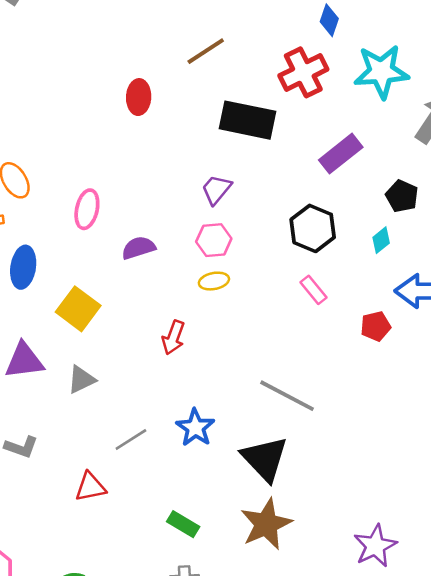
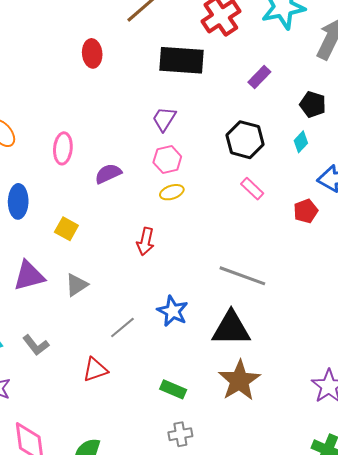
purple rectangle: (341, 154) -> (259, 77), size x0.7
yellow square: (78, 309) -> (66, 229), size x0.7
gray L-shape: (21, 447) -> (36, 345), turned 40
black triangle: (265, 459) -> (231, 328), turned -39

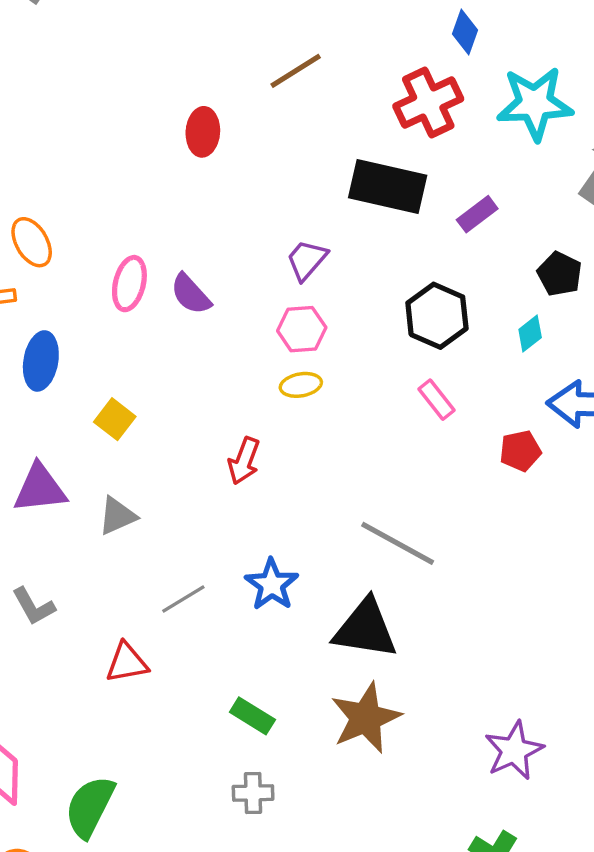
black rectangle: (181, 60) -> (388, 186), moved
purple semicircle: (108, 174) -> (191, 294), moved, turned -116

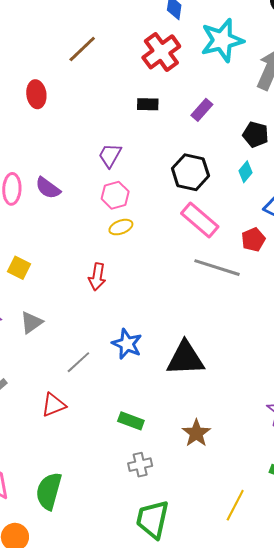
black rectangle: (388, 186) -> (148, 104), size x0.5
pink rectangle: (436, 400) -> (200, 220), size x1.6
gray line: (398, 543) -> (217, 268), moved
brown star: (366, 718) -> (196, 433), moved, size x0.7

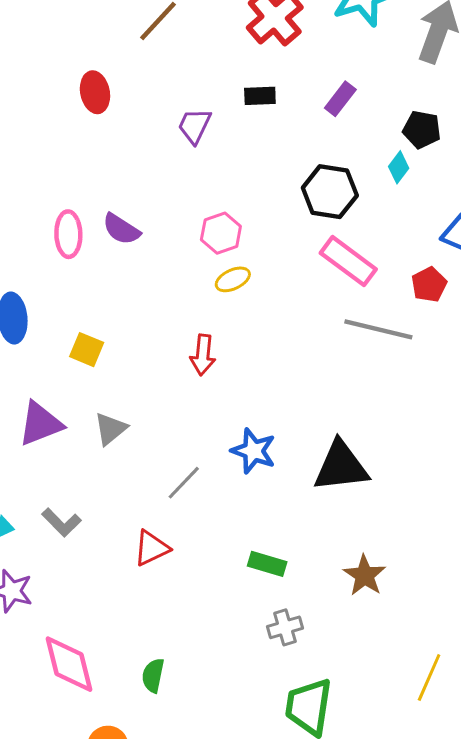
purple trapezoid: (110, 155) -> (195, 126), moved
cyan diamond: (245, 172) -> (399, 167), moved
green semicircle: (49, 491) -> (153, 675), size x0.6

